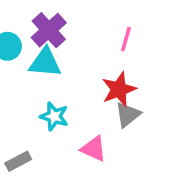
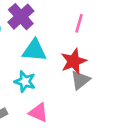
cyan triangle: (45, 62) -> (34, 50), moved
pink triangle: (94, 149) -> (38, 113), moved

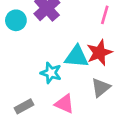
cyan triangle: (34, 50) -> (77, 57), moved
gray triangle: (80, 80) -> (101, 88), moved

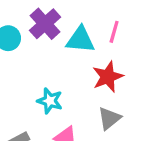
cyan triangle: (77, 57) -> (80, 40), moved

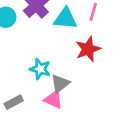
gray triangle: (109, 118) -> (60, 84), moved

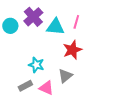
gray triangle: (60, 84) -> (65, 76), moved
gray rectangle: (14, 102) -> (25, 86), moved

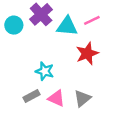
pink line: (76, 22) -> (92, 20), turned 48
gray triangle: (65, 76) -> (82, 98), moved

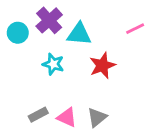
pink line: (92, 20) -> (135, 29), moved
cyan star: (45, 71) -> (53, 64), moved

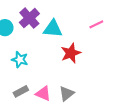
cyan star: (53, 64) -> (20, 60), moved

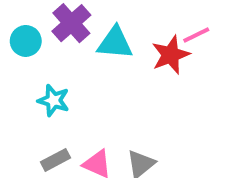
red star: (71, 53) -> (171, 55), moved

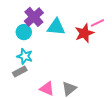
cyan circle: (26, 41) -> (24, 32), moved
gray rectangle: (55, 160) -> (20, 71), moved

